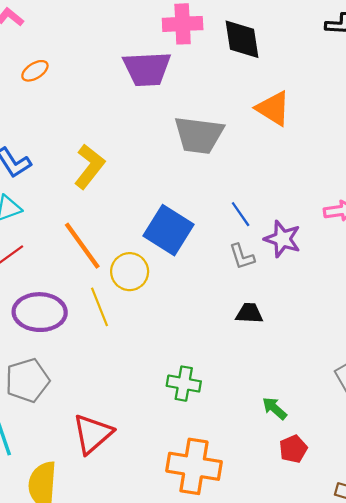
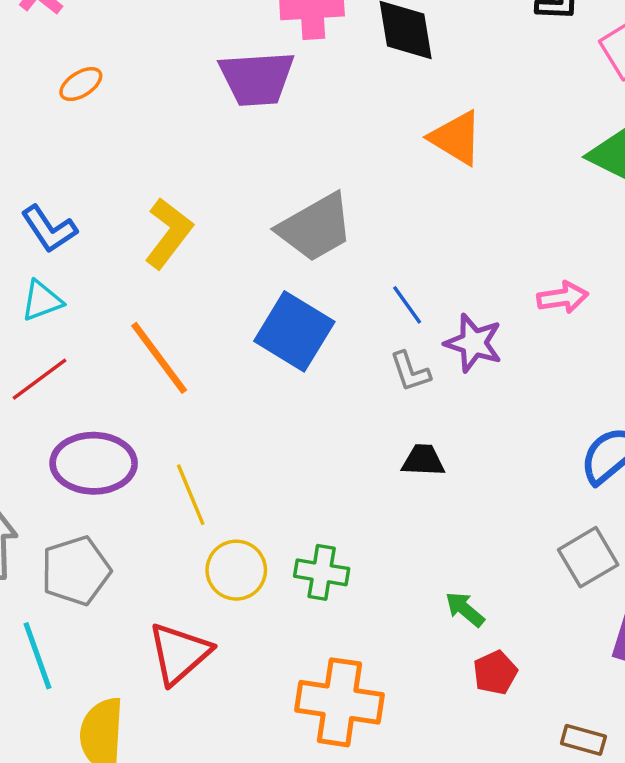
gray trapezoid: (199, 135) -> (315, 227), moved, turned -36
yellow circle: (130, 272) -> (236, 570), moved
yellow line: (100, 307) -> (191, 495), moved

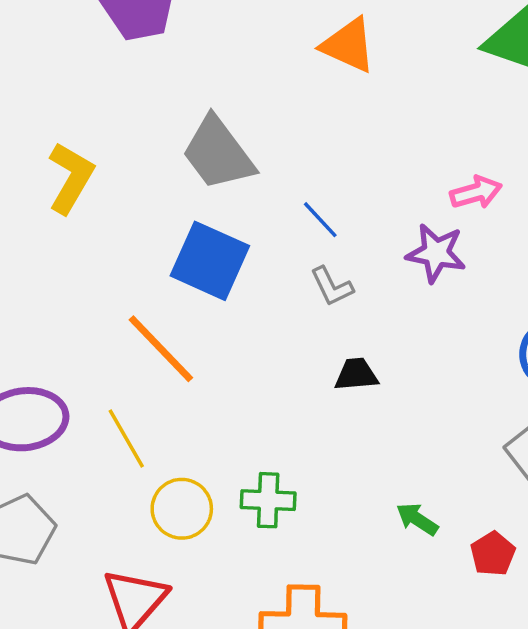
gray trapezoid: (315, 227) -> (218, 153), turned 90
purple star: (473, 343) -> (436, 253), moved
orange line: (159, 358) -> (161, 349), moved
red pentagon: (495, 673) -> (493, 554), moved

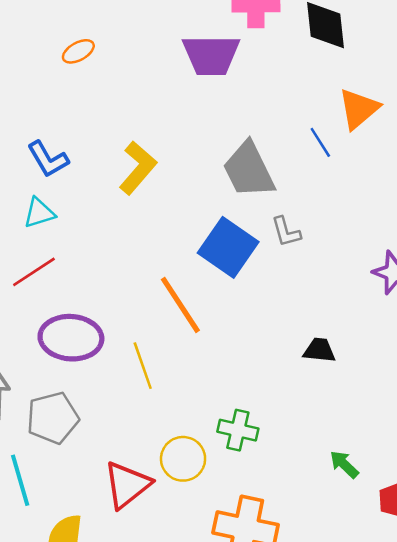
orange triangle: (348, 45) -> (359, 109), turned 45
blue line: (320, 220) -> (320, 142), moved
gray L-shape: (332, 286) -> (286, 232), moved
yellow circle: (182, 509) -> (183, 459), moved

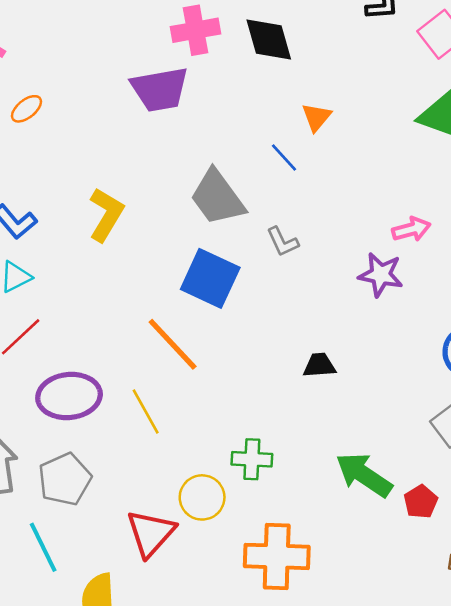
orange triangle: (359, 109) -> (317, 117), size x0.7
gray L-shape: (286, 232) -> (283, 242), moved
green arrow: (344, 464) -> (364, 475), size x1.8

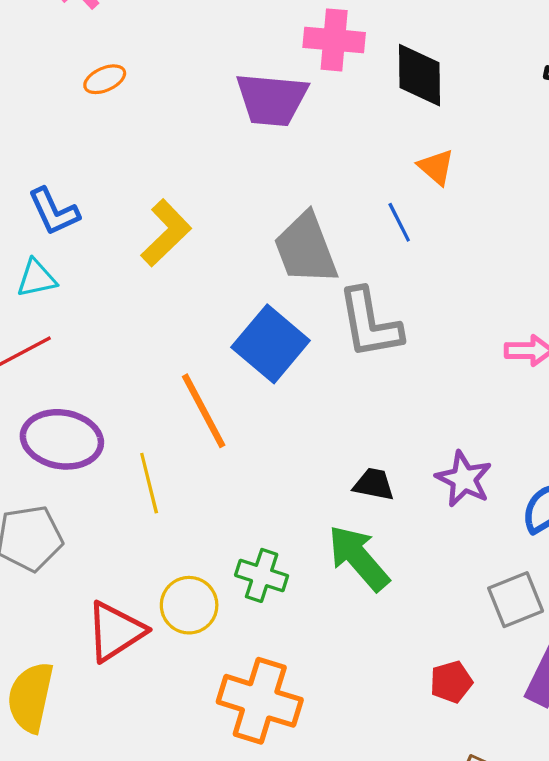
orange triangle: (317, 117) -> (436, 167), moved, turned -44
gray L-shape: (283, 242) -> (370, 323), size x1.8
purple star: (381, 275) -> (464, 479), moved
green arrow: (364, 475) -> (359, 558), moved

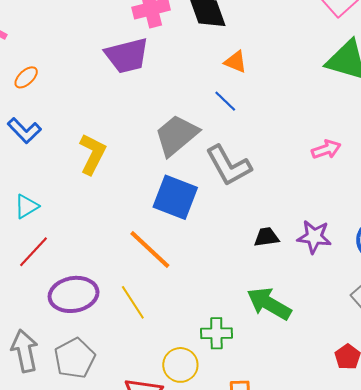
blue L-shape: (54, 212) -> (24, 131), moved
gray trapezoid: (306, 249) -> (176, 135), turned 90
black trapezoid: (374, 484) -> (266, 237), moved

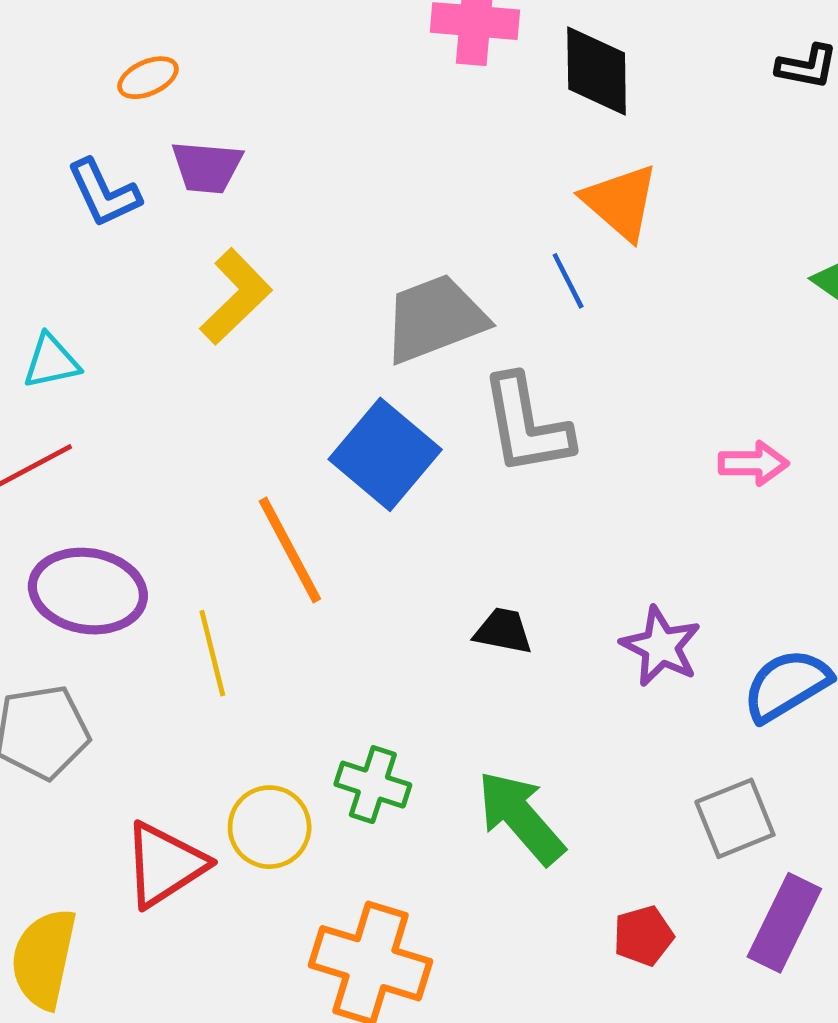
purple trapezoid: (127, 56) -> (207, 167), moved, size x0.7
orange triangle: (236, 62) -> (621, 202), size x1.5
black trapezoid: (266, 237) -> (503, 631), moved
green arrow: (269, 304) -> (521, 817), moved

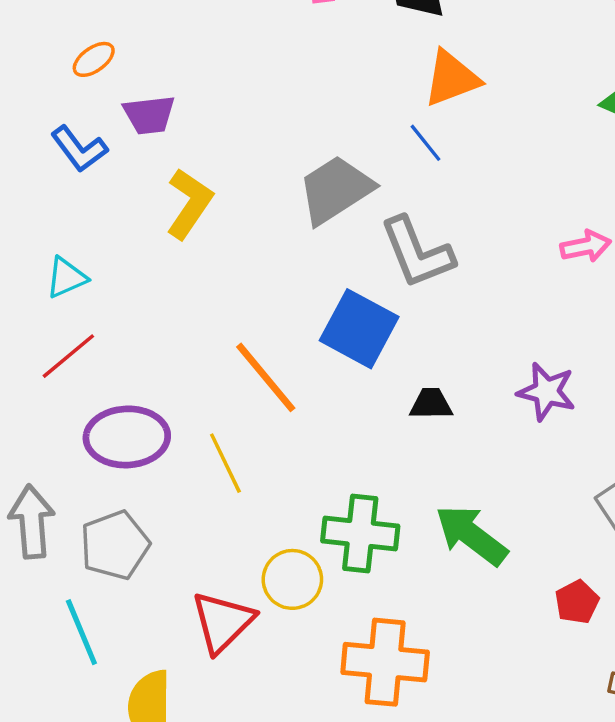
orange triangle: (621, 202) -> (451, 78), turned -50
blue square: (385, 454) -> (359, 329), moved
green cross: (373, 785) -> (360, 534), size x1.4

